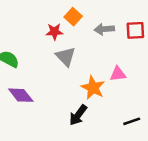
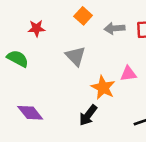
red star: (54, 32) -> (36, 28), moved
purple diamond: (21, 95) -> (30, 113), moved

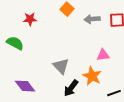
gray triangle: (75, 56) -> (61, 66), moved
orange star: (103, 88) -> (92, 76), moved

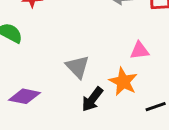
purple diamond: (25, 86) -> (24, 96), turned -40

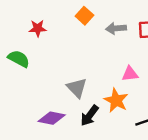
purple diamond: (24, 96) -> (52, 118), moved

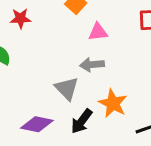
gray arrow: (116, 28) -> (92, 65), moved
pink triangle: (130, 74) -> (98, 32), moved

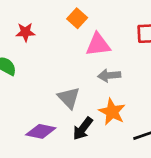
pink triangle: (98, 32) -> (98, 45), size x1.4
gray arrow: (92, 65) -> (109, 75), moved

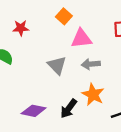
gray triangle: (69, 98) -> (57, 65), moved

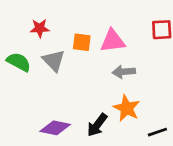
orange square: (64, 16) -> (82, 42), moved, turned -35
gray triangle: (57, 65) -> (54, 61), moved

